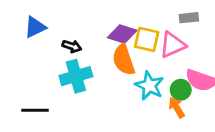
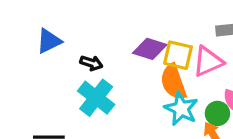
orange semicircle: (124, 60) -> (173, 82), moved
cyan cross: (76, 76) -> (96, 98), turned -36

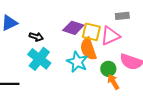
cyan star: (181, 109) -> (77, 62), moved
green circle: (217, 113) -> (108, 69), moved

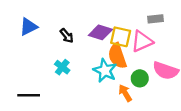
black arrow: (36, 37) -> (67, 36), moved, turned 32
cyan cross: (39, 59) -> (62, 67), size x0.6
orange arrow: (113, 82) -> (125, 93), moved

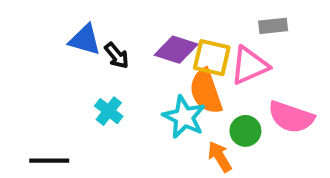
blue triangle: (29, 27) -> (85, 40), moved, turned 42

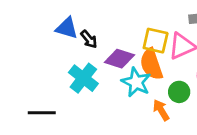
purple diamond: (176, 50) -> (119, 59), moved
cyan cross: (109, 111) -> (83, 78), size x1.5

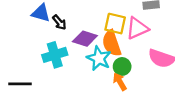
cyan cross: (83, 78) -> (55, 55), turned 35
green circle: (179, 92) -> (122, 66), moved

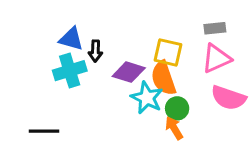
black arrow: (59, 22) -> (95, 51), turned 42
pink triangle: (137, 28) -> (216, 59), moved
cyan cross: (55, 55) -> (70, 71), moved

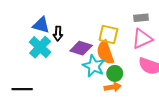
cyan cross: (70, 71) -> (40, 47), turned -30
orange arrow: (174, 128) -> (113, 87), turned 112

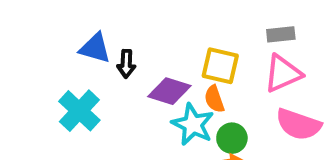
cyan cross: (40, 47) -> (79, 111), moved
orange semicircle: (105, 52) -> (214, 99), size x0.6

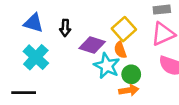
blue triangle: (95, 48) -> (33, 23), moved
yellow square: (220, 66) -> (124, 29), turned 35

